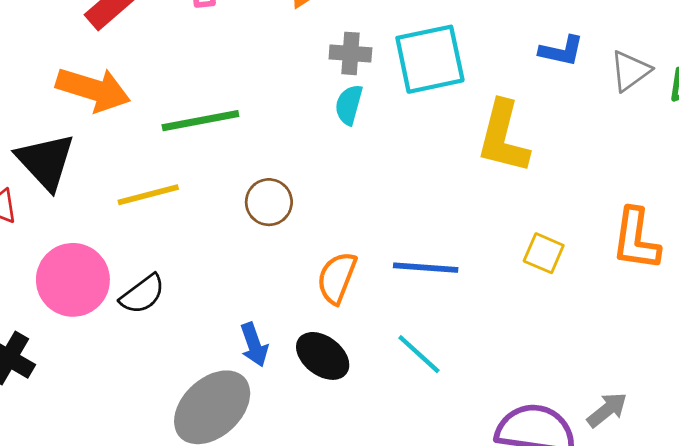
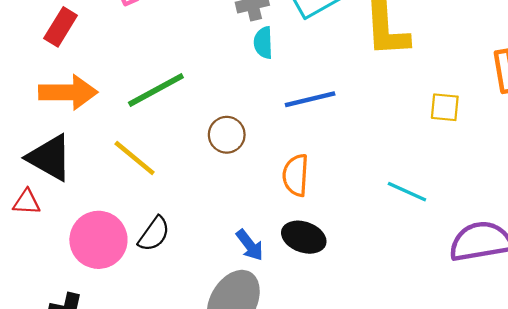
yellow line: (148, 195) -> (135, 158), turned 72
blue line: (426, 268) -> (310, 99), moved
cyan line: (419, 354) -> (407, 192), moved

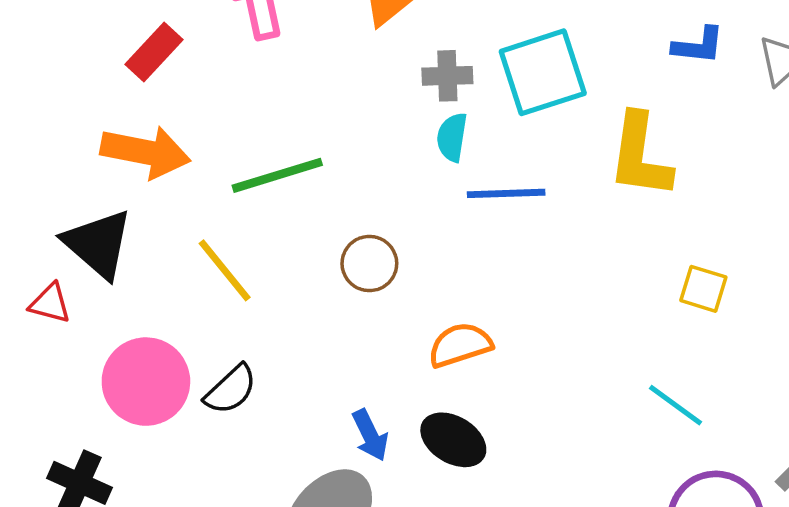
blue line: (310, 99) -> (506, 193), moved
orange semicircle: (296, 175) -> (460, 345), turned 57
cyan line: (407, 192) -> (676, 405), moved

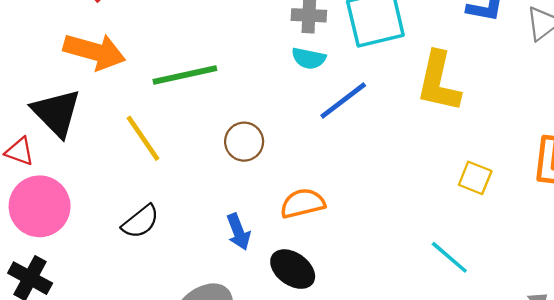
cyan semicircle: (452, 137) -> (309, 58), turned -92
blue line: (506, 193) -> (343, 101), turned -40
pink circle: (146, 382) -> (40, 206), moved
blue arrow: (370, 435) -> (238, 232), moved

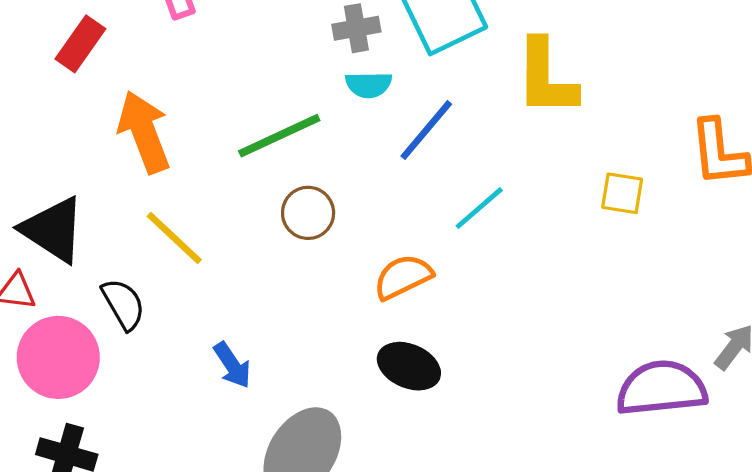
orange arrow: (94, 51) -> (144, 132), moved, turned -114
green line: (185, 75) -> (279, 136), moved
black semicircle: (140, 222) -> (123, 304), moved, turned -69
blue arrow: (238, 232) -> (232, 365), moved
cyan line: (449, 257) -> (479, 208), moved, turned -69

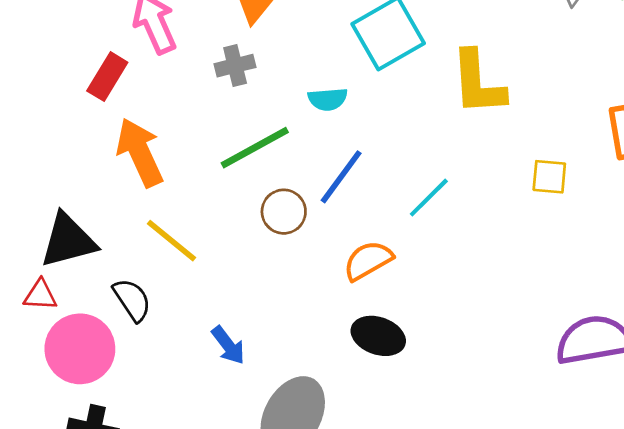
gray cross: (356, 28) -> (235, 66), moved
red rectangle: (80, 44) -> (107, 77), moved
blue line: (426, 130) -> (341, 177), moved
black triangle: (53, 230) -> (68, 241), turned -44

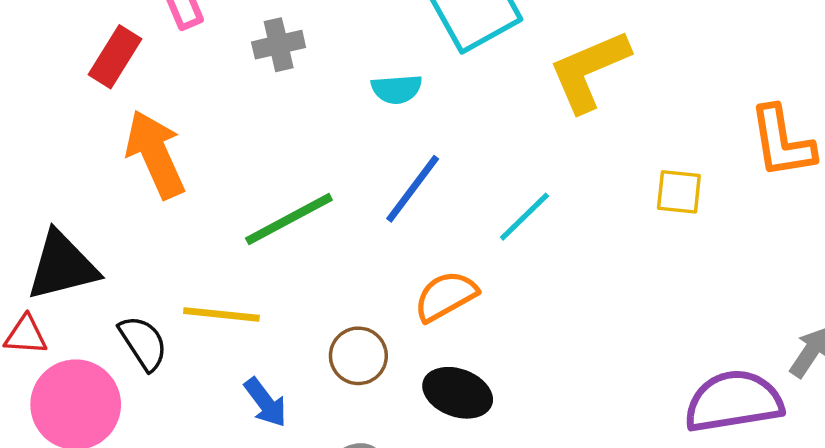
yellow L-shape: (478, 83) -> (589, 71), turned 70
green line: (255, 148) -> (289, 219), moved
brown circle: (284, 212) -> (358, 356), moved
yellow line: (172, 241) -> (221, 314), moved, turned -34

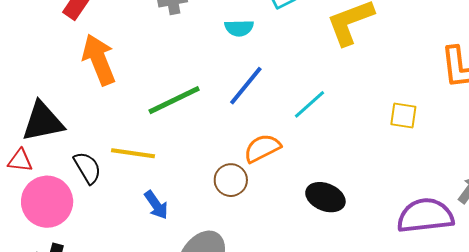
yellow square: (679, 192) -> (403, 115), moved
brown circle: (358, 356) -> (231, 180), moved
black ellipse: (458, 393) -> (325, 197), moved

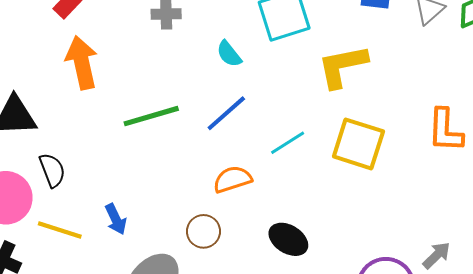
cyan semicircle: (239, 28) -> (229, 54), turned 44
yellow square: (403, 115) -> (358, 144), moved, size x1.8
yellow line: (133, 153) -> (60, 230), moved
brown circle: (231, 180) -> (203, 231), moved

